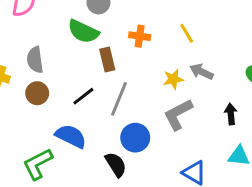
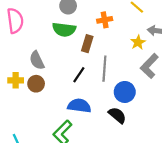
brown rectangle: (107, 59) -> (87, 44), turned 49
brown circle: (37, 93) -> (36, 84), moved

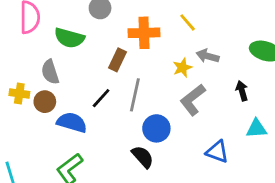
orange cross: (105, 20) -> (144, 33), size x1.5
green semicircle: (64, 30) -> (69, 38), moved
blue semicircle: (79, 106) -> (72, 122), moved

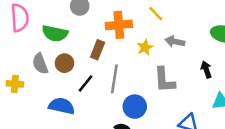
yellow star: (182, 68) -> (145, 47), moved
gray L-shape: (193, 100) -> (164, 80), turned -52
brown circle: (45, 102) -> (64, 63), moved

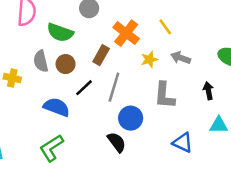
orange cross: (119, 25) -> (126, 33), turned 35

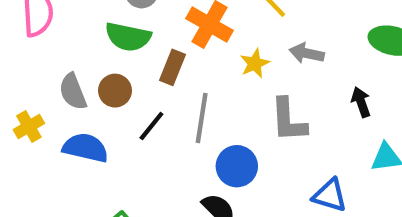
green semicircle: (60, 33) -> (128, 37), moved
yellow cross: (12, 78) -> (29, 127), turned -35
blue semicircle: (57, 107) -> (85, 148), moved

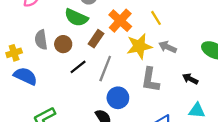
yellow star: (255, 63) -> (139, 46), size x1.6
black arrow: (361, 102) -> (190, 79), turned -56
blue semicircle: (85, 148) -> (25, 76), moved

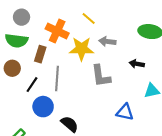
yellow star: (139, 46) -> (82, 49), turned 30
blue circle: (118, 98) -> (43, 107), moved

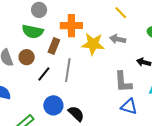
yellow line: (89, 19) -> (121, 13), moved
orange cross: (57, 31) -> (71, 26), turned -30
gray L-shape: (101, 76) -> (123, 82), moved
blue circle: (43, 107) -> (53, 105), moved

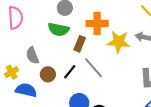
brown circle: (27, 57) -> (48, 74), moved
gray line: (68, 70) -> (94, 68), turned -50

